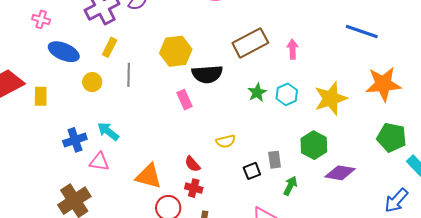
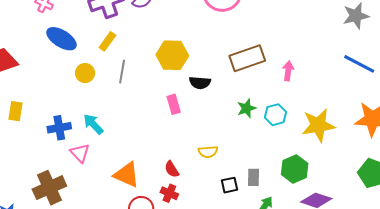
black semicircle: (207, 74) -> (200, 83), size x0.7
yellow rectangle: (41, 96) -> (15, 111), moved
pink triangle: (99, 162) -> (80, 153), turned 30

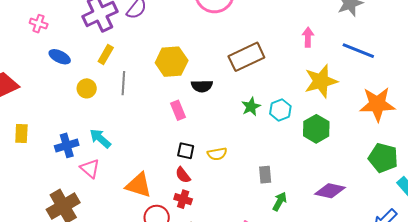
blue ellipse: (61, 39) -> (60, 57), size x0.7
pink arrow: (288, 71) -> (308, 37), moved
yellow star: (318, 125) -> (321, 81), moved
green hexagon: (295, 169) -> (316, 129), moved
black square: (229, 185) -> (186, 151), moved, turned 30

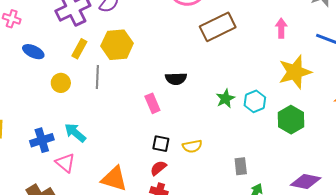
brown rectangle: (246, 57) -> (218, 27), moved
yellow hexagon: (172, 62) -> (117, 45), moved
red semicircle: (183, 175) -> (158, 168), turned 90

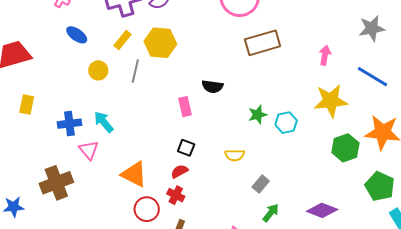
green hexagon: (291, 120) -> (345, 148), moved
yellow semicircle: (192, 146) -> (235, 155), moved
gray rectangle: (241, 166) -> (261, 184), turned 36

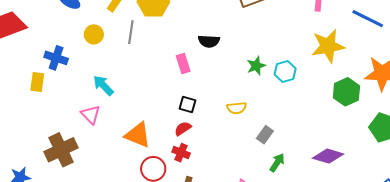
yellow rectangle: (27, 105) -> (37, 82), moved
blue cross: (69, 124) -> (56, 58), moved, turned 30

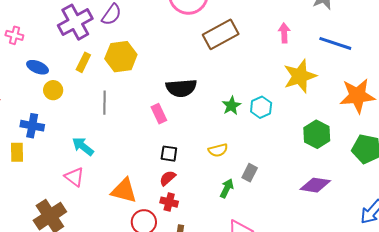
gray line: (131, 32) -> (105, 103), moved
yellow circle: (94, 34) -> (53, 90), moved
black semicircle: (209, 41) -> (181, 88), size x1.4
green hexagon: (346, 92) -> (317, 134), moved
green arrow: (277, 163) -> (227, 188), moved

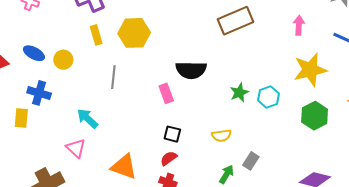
yellow rectangle: (83, 62) -> (96, 35), turned -48
blue ellipse: (38, 67) -> (34, 53), moved
green hexagon: (317, 134) -> (315, 116), moved

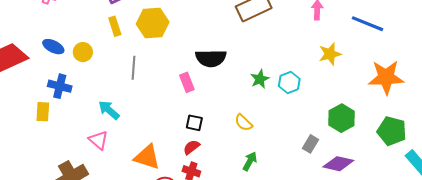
yellow star: (310, 70) -> (330, 54), size x0.7
green hexagon: (315, 116) -> (341, 118), moved
yellow semicircle: (222, 135) -> (244, 123), turned 54
gray rectangle: (251, 161) -> (311, 144), moved

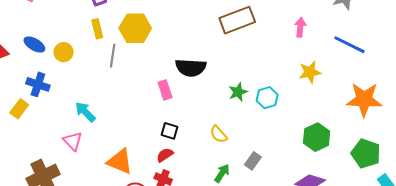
gray line: (133, 68) -> (113, 56), moved
yellow rectangle: (43, 112) -> (19, 109), turned 30
gray rectangle: (311, 144) -> (253, 161), moved

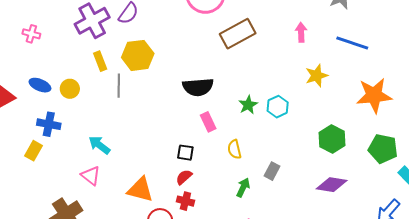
pink rectangle: (165, 90) -> (208, 122), moved
yellow semicircle: (219, 134) -> (234, 149), turned 36

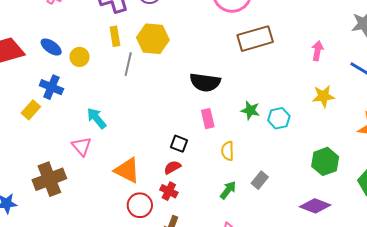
green star: (248, 105) -> (250, 110), turned 30

